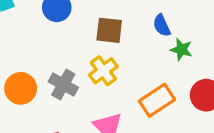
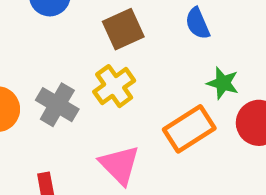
brown square: (109, 30) -> (123, 29), turned -32
green star: (181, 50) -> (223, 83), moved

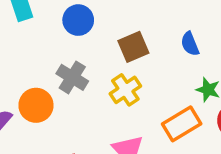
gray cross: (57, 105) -> (72, 77), moved

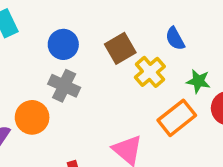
blue circle: (78, 20) -> (63, 44), moved
yellow cross: (125, 90) -> (150, 72), moved

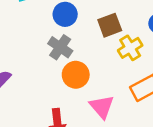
orange circle: (32, 117) -> (76, 75), moved

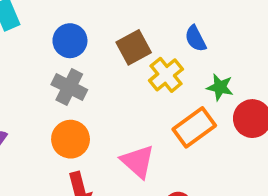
orange circle: (76, 75) -> (71, 139), moved

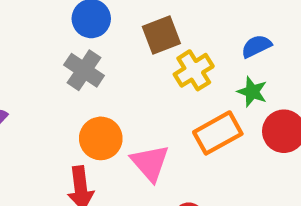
blue semicircle: (195, 39) -> (256, 46), moved, turned 84
orange circle: (71, 139) -> (101, 138), moved

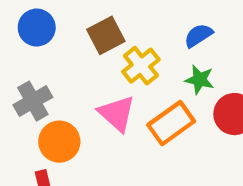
gray cross: (84, 70) -> (33, 101), moved, turned 33
pink triangle: (150, 163) -> (117, 113), moved

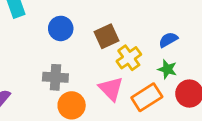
gray cross: (33, 101) -> (55, 77), turned 30

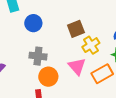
blue circle: (61, 28) -> (33, 23), moved

